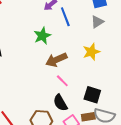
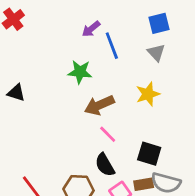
gray triangle: (97, 22) -> (156, 52), turned -40
green star: (42, 36) -> (80, 72), turned 30

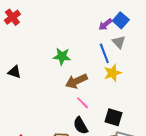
blue square: (159, 23) -> (121, 20), turned -35
purple arrow: (91, 29) -> (105, 24), moved
blue line: (112, 46) -> (104, 53), moved

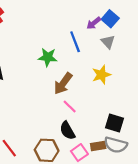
blue line: (104, 53) -> (75, 42), moved
brown arrow: (76, 81) -> (63, 83), turned -30
black square: (114, 117) -> (115, 123), moved

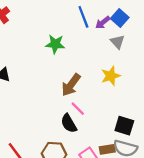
blue line: (75, 42) -> (83, 17), moved
green star: (48, 57) -> (55, 44), moved
black semicircle: (67, 131) -> (69, 123), moved

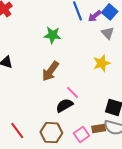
brown arrow: (71, 85) -> (50, 71), moved
black semicircle: (69, 123) -> (64, 105), turned 90

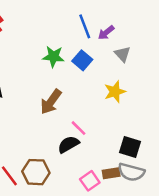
blue square: (110, 12) -> (82, 60), moved
brown hexagon: (51, 133) -> (36, 172), moved

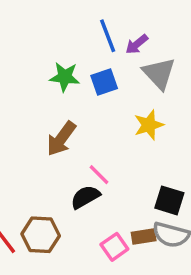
gray triangle: (122, 54) -> (159, 73), size x1.5
blue square: (82, 60) -> (104, 82), turned 30

